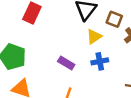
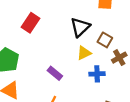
blue cross: (100, 61) -> (97, 74), moved

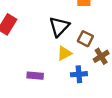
purple rectangle: (55, 73) -> (35, 76), turned -32

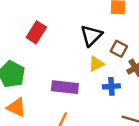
purple rectangle: (35, 76) -> (65, 87), size x1.5

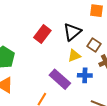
red rectangle: (36, 32) -> (42, 34), moved
purple rectangle: (65, 87) -> (60, 79), moved, turned 30

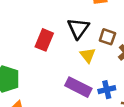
yellow triangle: (74, 56) -> (88, 55), turned -32
blue cross: (85, 75) -> (107, 90), moved

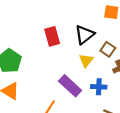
red rectangle: (44, 40) -> (52, 36), turned -54
blue cross: (107, 90) -> (99, 87), moved

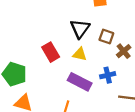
red rectangle: (52, 36) -> (51, 52), moved
yellow triangle: (86, 60) -> (80, 54), moved, turned -40

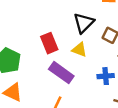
purple rectangle: (80, 82) -> (61, 73), moved

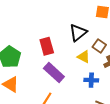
yellow triangle: (79, 50) -> (84, 57), moved

